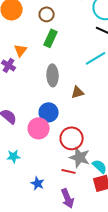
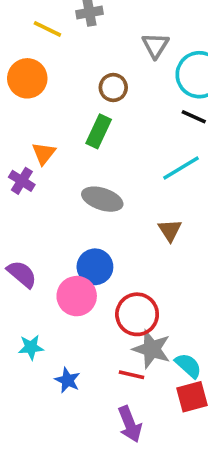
brown circle: (47, 14) -> (113, 87), moved
gray ellipse: (53, 75) -> (102, 199), turned -70
brown triangle: (78, 92) -> (170, 230), moved, turned -48
blue star: (38, 183) -> (68, 380), moved

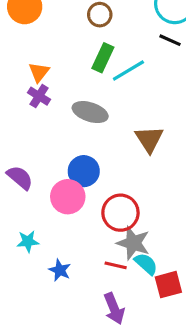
green rectangle: (99, 131) -> (103, 58), moved
cyan line: (181, 168) -> (128, 71), moved
purple cross: (22, 181) -> (39, 96), moved
brown triangle: (170, 230) -> (149, 139), size x1.4
cyan semicircle: (188, 366) -> (146, 264), moved

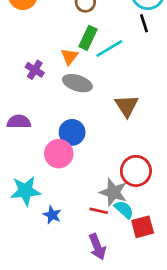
black line: (170, 40) -> (144, 23), turned 48
orange triangle: (39, 72) -> (69, 57), moved
purple semicircle: (20, 178) -> (19, 122), moved, turned -40
red circle: (120, 213) -> (136, 171), moved
cyan star: (28, 241) -> (25, 191), size x1.6

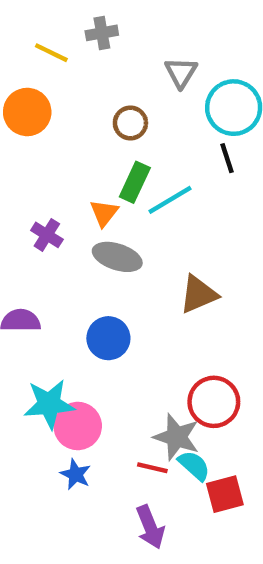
brown triangle: (127, 106) -> (198, 294), turned 40
pink circle: (59, 154) -> (78, 426), moved
cyan star: (25, 191) -> (49, 404), moved

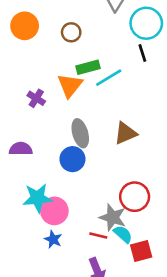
brown circle: (130, 123) -> (71, 32), moved
green rectangle: (135, 182) -> (88, 67), turned 50
orange triangle: (104, 213) -> (70, 85), size x1.5
gray ellipse: (117, 257) -> (80, 133), moved, turned 56

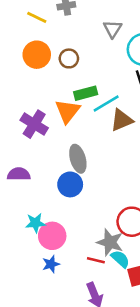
orange circle: (25, 26) -> (37, 55), moved
purple cross: (36, 98) -> (34, 124), size x1.5
brown triangle: (126, 133) -> (122, 120), moved
cyan star: (38, 198) -> (35, 223), size x0.7
blue star: (53, 239) -> (51, 264), turned 30

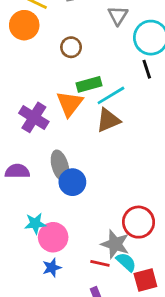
orange circle: (37, 55) -> (24, 25), moved
brown triangle: (122, 120) -> (108, 120), moved
gray ellipse: (78, 159) -> (60, 166), moved

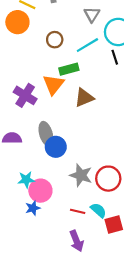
cyan line: (111, 95) -> (87, 45), moved
gray star: (115, 244) -> (81, 175), moved
blue star: (52, 268) -> (33, 208), moved

